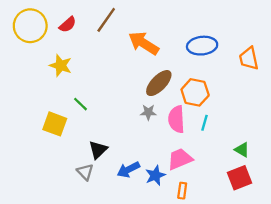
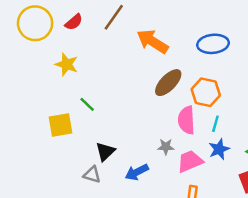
gray star: (148, 112) -> (166, 147), moved
yellow square: (55, 124) -> (60, 125), turned -30
gray triangle: (85, 172) -> (92, 175), turned -30
blue star: (155, 175) -> (219, 149), moved

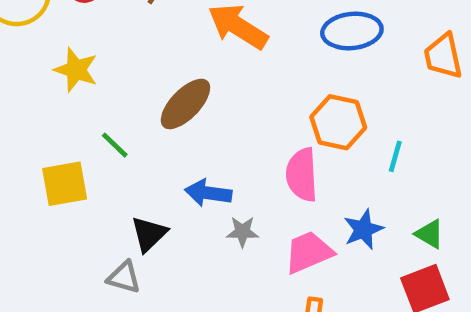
brown ellipse: (168, 83) -> (185, 104), moved
cyan line: (215, 124) -> (395, 156), moved
gray star: (166, 147) -> (242, 232), moved
blue arrow: (137, 172) -> (208, 193), moved, turned 35

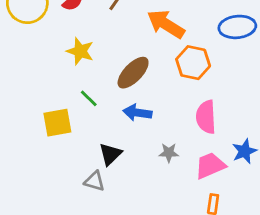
yellow star: (76, 70) -> (80, 51), moved
orange hexagon: (338, 122) -> (193, 63), moved
blue arrow: (208, 193) -> (137, 113), moved

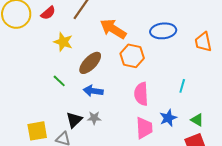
yellow star: (80, 51) -> (63, 42), moved
yellow square: (57, 123) -> (37, 131), moved
gray star: (169, 153) -> (94, 118), moved
pink trapezoid: (210, 166) -> (144, 128), turned 110

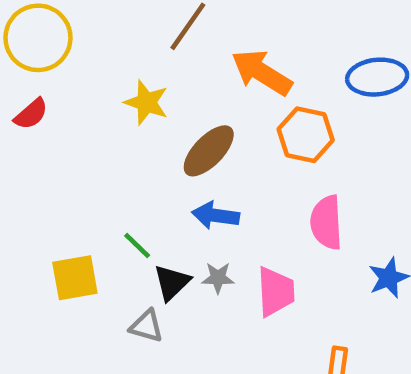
red semicircle: (48, 13) -> (31, 114), moved
green line: (59, 81) -> (137, 245), moved
pink trapezoid: (144, 128) -> (276, 292), moved
yellow square: (37, 131) -> (75, 278), moved

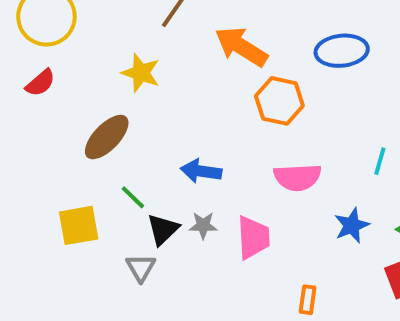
brown ellipse: (209, 151) -> (107, 137), moved
pink semicircle: (326, 222) -> (297, 177), turned -90
gray triangle: (146, 326) -> (141, 268), turned 44

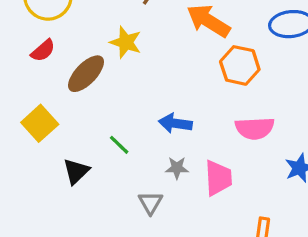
brown ellipse: (107, 137) -> (86, 74), moved
yellow square: (79, 225) -> (40, 123), moved, turned -32
black triangle: (163, 229) -> (76, 171), moved
gray triangle: (141, 268) -> (150, 203), moved

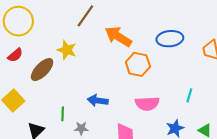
green line: (119, 145) -> (63, 114), turned 48
gray star: (177, 168) -> (81, 128), moved

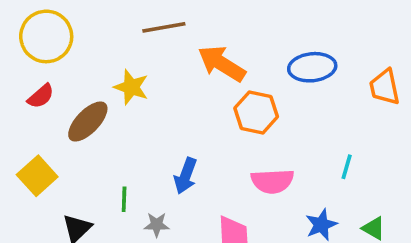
brown line: (85, 16) -> (164, 27), turned 45
blue arrow: (98, 100) -> (186, 176), turned -78

